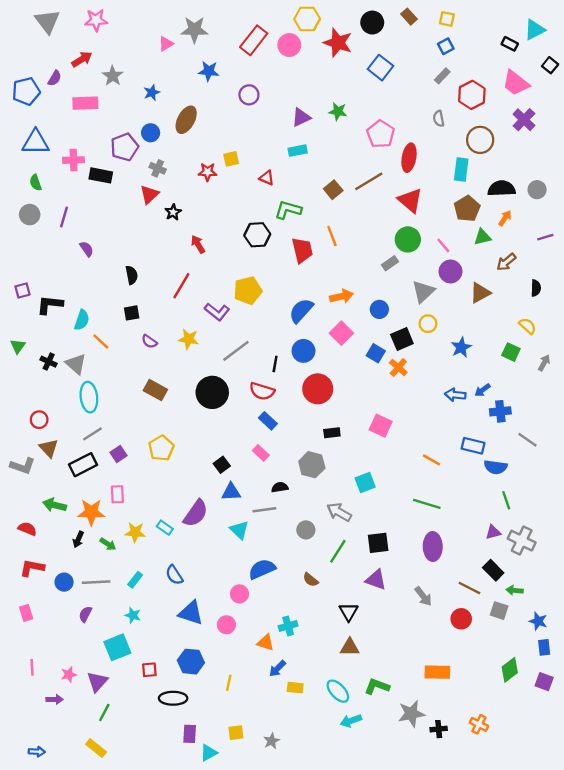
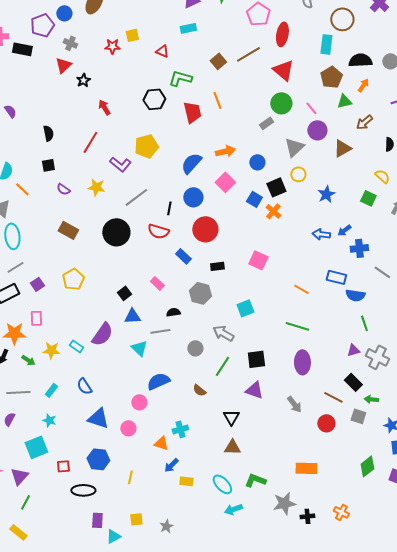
blue rectangle: (268, 421) -> (183, 256), moved

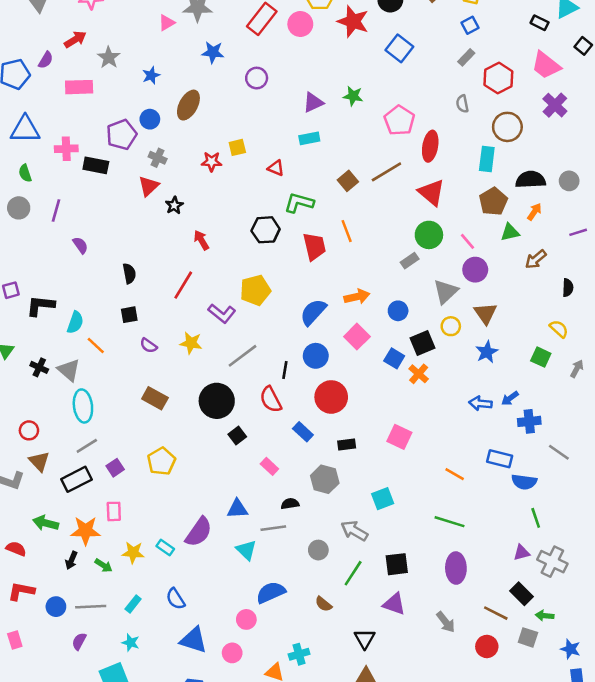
brown triangle: (342, 148) -> (486, 313), moved, turned -36
red semicircle: (158, 231) -> (271, 400), turned 45
black square: (124, 293) -> (237, 436), moved

